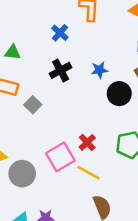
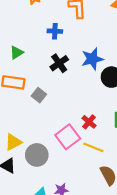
blue cross: (60, 33) -> (55, 31), turned -32
green triangle: (13, 52) -> (16, 53), turned -32
blue star: (99, 70) -> (92, 59), size x1.5

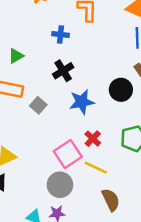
blue star: (92, 59) -> (82, 102), moved
gray circle: (37, 155) -> (60, 185), moved

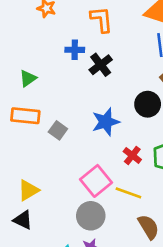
black cross: (63, 71) -> (101, 65), moved
red cross: (93, 139) -> (132, 155), moved

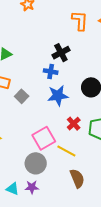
orange L-shape: (102, 19) -> (80, 21), moved
blue cross: (75, 50) -> (51, 72), moved

